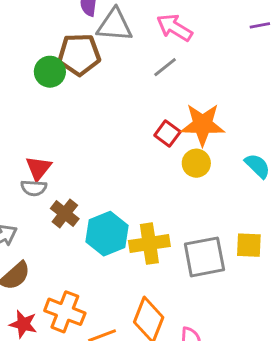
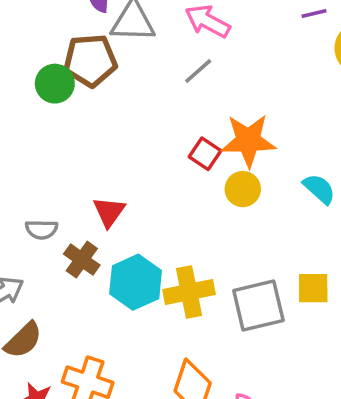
red triangle: (38, 168) -> (109, 212), moved

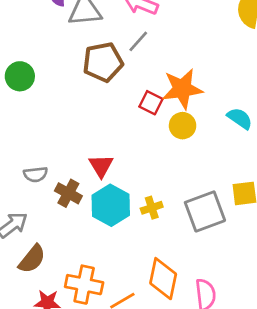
brown pentagon: (90, 60) -> (103, 62), moved
green circle: (55, 84) -> (20, 76), moved
red triangle: (109, 212) -> (101, 166), moved
yellow cross: (189, 292) -> (152, 208), size x0.6

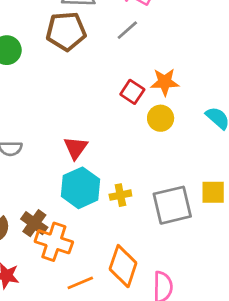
brown pentagon: (103, 62) -> (66, 31), moved
orange star: (182, 89) -> (165, 82), size x0.7
brown cross: (68, 193) -> (34, 223), moved
orange cross: (84, 285) -> (54, 242), moved

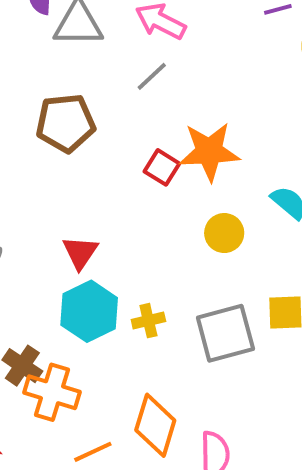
brown pentagon: (66, 31) -> (66, 123), moved
orange star: (165, 82) -> (209, 152), size x1.4
yellow circle: (161, 118) -> (224, 233), moved

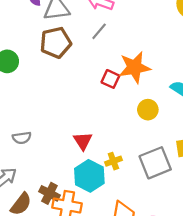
brown pentagon: (66, 123) -> (56, 43), moved
red triangle: (80, 252) -> (83, 141), moved
cyan hexagon: (89, 311) -> (89, 176), moved

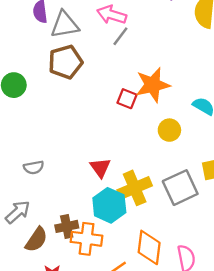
gray line: (99, 31) -> (120, 36), moved
yellow cross: (113, 161) -> (135, 188), size x1.8
brown cross: (49, 193) -> (67, 226), turned -36

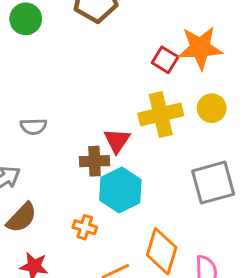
yellow cross: (135, 188) -> (161, 114), moved
brown cross: (67, 226) -> (95, 161), moved
orange cross: (86, 239) -> (85, 227), size x0.6

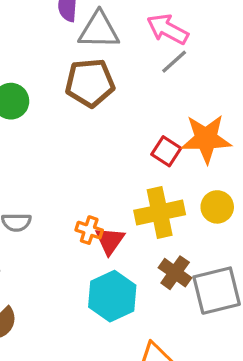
brown cross: (95, 161) -> (175, 273), moved, turned 36
orange cross: (85, 227) -> (89, 230), moved

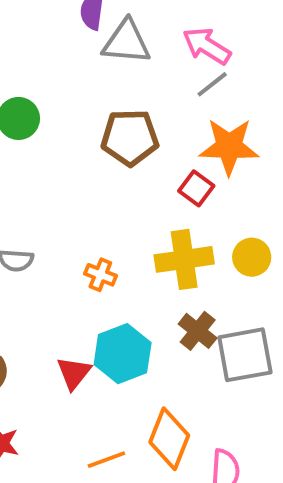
brown pentagon: (90, 83) -> (130, 137), moved
orange star: (206, 139) -> (229, 147), moved
red triangle: (110, 241) -> (74, 373), moved

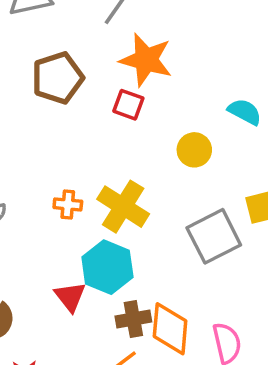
orange star: (229, 147) -> (146, 60), turned 30
yellow cross: (184, 259) -> (123, 207), moved, turned -33
brown cross: (198, 331) -> (133, 319), moved, turned -32

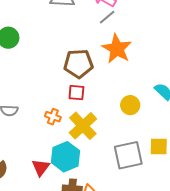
brown pentagon: (58, 78) -> (78, 64), moved
red square: (128, 105) -> (76, 93), moved, turned -30

